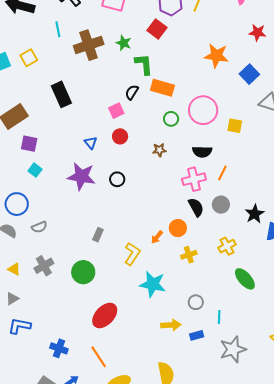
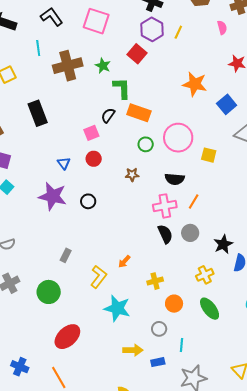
orange circle: (178, 228) -> (174, 304), moved
yellow cross: (227, 246) -> (205, 275), moved

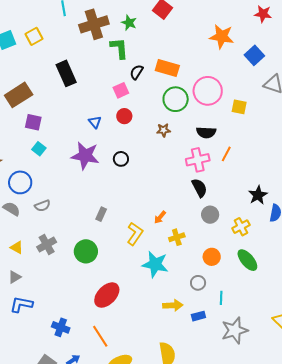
green L-shape: (122, 88) -> (119, 48), moved
green circle: (146, 144) -> (176, 99), size x1.6
gray circle: (190, 233) -> (210, 215), moved
yellow cross: (155, 281) -> (177, 237), moved

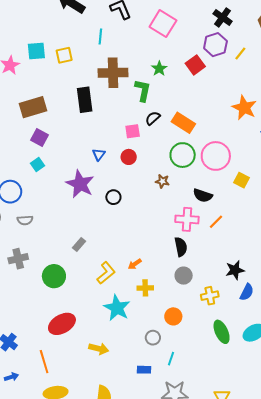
brown cross: (94, 24) -> (113, 73), moved
green ellipse: (247, 260) -> (222, 332), moved
yellow arrow: (173, 305) -> (99, 349), moved

